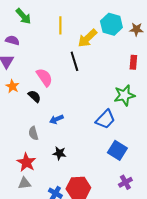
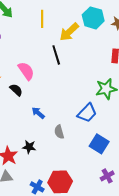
blue arrow: (56, 119) -> (38, 113), turned 64
gray semicircle: (33, 133) -> (59, 132), moved
black star: (59, 153) -> (29, 147), moved

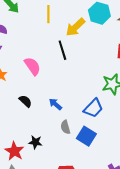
black semicircle: (16, 90) -> (25, 101), moved
blue arrow: (38, 113) -> (55, 104), moved
blue square: (99, 144) -> (86, 136), moved

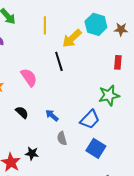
blue square: (86, 136) -> (96, 148), moved

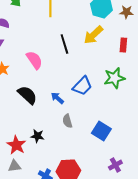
yellow arrow: (72, 38) -> (93, 35), moved
black semicircle: (22, 112) -> (27, 95), size x1.5
blue trapezoid: (90, 119) -> (82, 86), moved

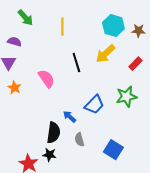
red rectangle: (123, 45) -> (135, 64), turned 40
black semicircle: (27, 95) -> (53, 133), moved, turned 55

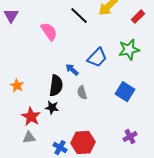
black line: (76, 63) -> (79, 16), turned -30
orange star: (14, 88) -> (17, 86), moved
blue square: (113, 150) -> (125, 92), moved

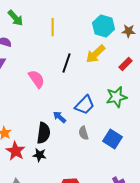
black line: (79, 16) -> (66, 63), turned 66
gray semicircle: (82, 93) -> (84, 133), moved
red star: (31, 117) -> (16, 151), moved

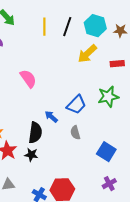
black line: (66, 63) -> (67, 27), moved
red rectangle: (126, 64) -> (117, 64), turned 40
blue square: (112, 139) -> (106, 152), moved

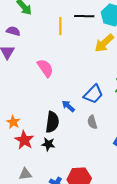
yellow line: (44, 27) -> (60, 26), moved
black line: (67, 27) -> (84, 16), turned 72

